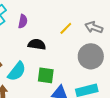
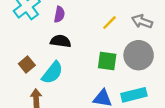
black semicircle: (37, 44) -> (61, 41), moved
green square: (46, 75) -> (107, 61), moved

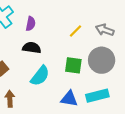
cyan semicircle: (52, 73) -> (40, 76), moved

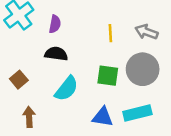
yellow line: (75, 31) -> (110, 33), turned -48

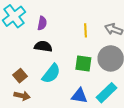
brown square: (19, 80) -> (20, 76), moved
cyan rectangle: (137, 113) -> (107, 93), turned -30
brown arrow: (29, 117) -> (22, 96), turned 105

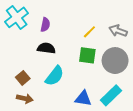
yellow line: (85, 30) -> (89, 32), turned 48
green square: (83, 64) -> (87, 55), moved

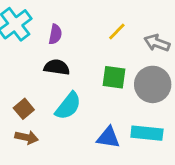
yellow line: (89, 32) -> (117, 31), moved
cyan rectangle: (111, 95) -> (147, 133), turned 50

